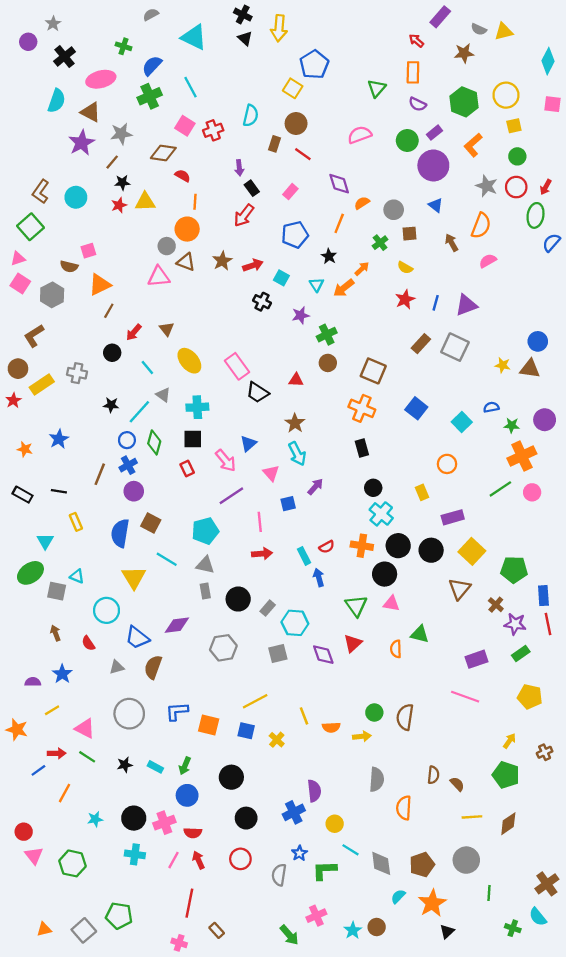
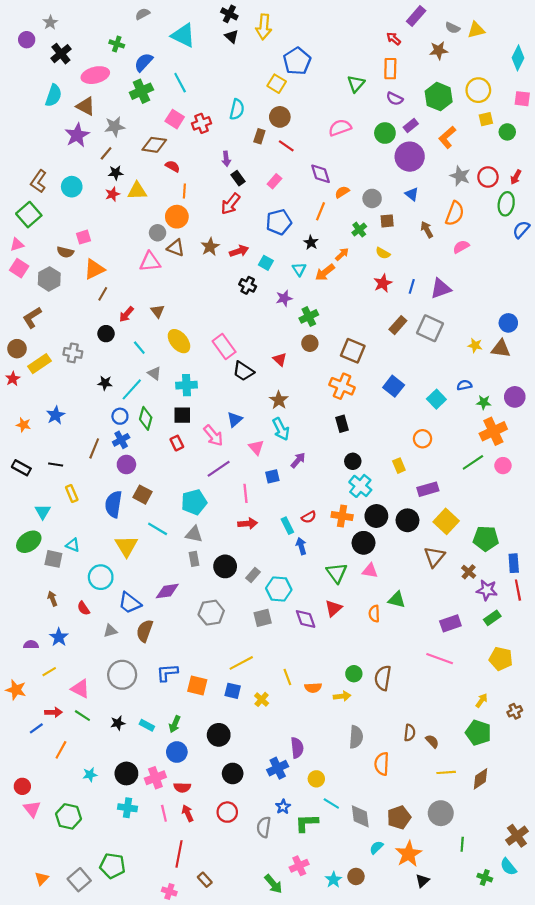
green circle: (517, 156) -> (507, 132), moved
red triangle: (296, 380) -> (280, 359), turned 40
pink line: (173, 860) -> (164, 813), turned -42
orange triangle: (44, 929) -> (42, 879), turned -32

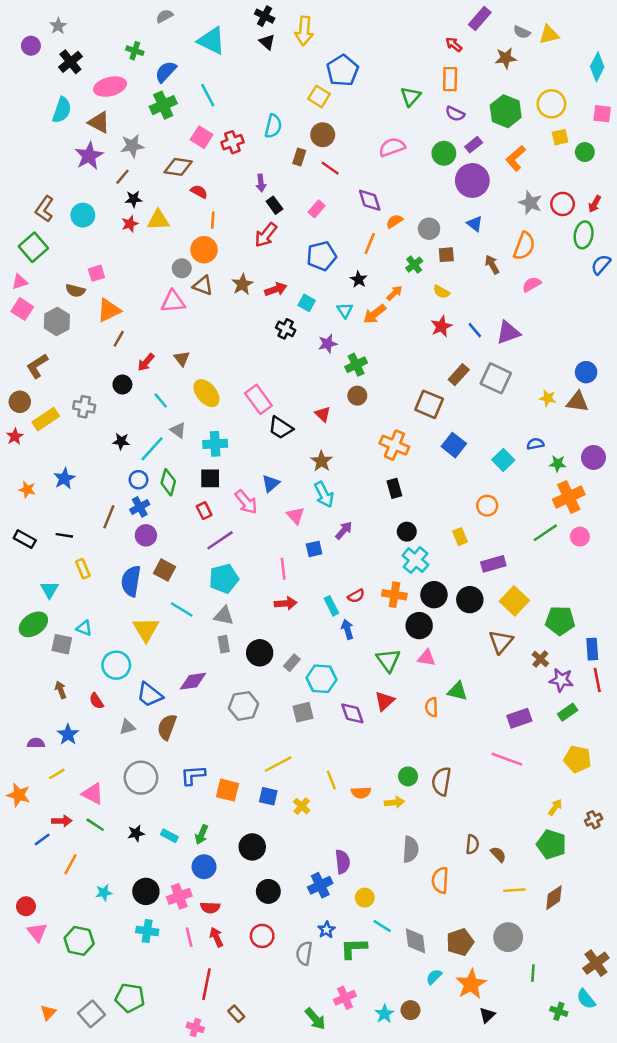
blue line: (412, 286) -> (475, 330), turned -56
brown square: (353, 351) -> (429, 404), moved
purple line: (219, 469) -> (220, 540), moved

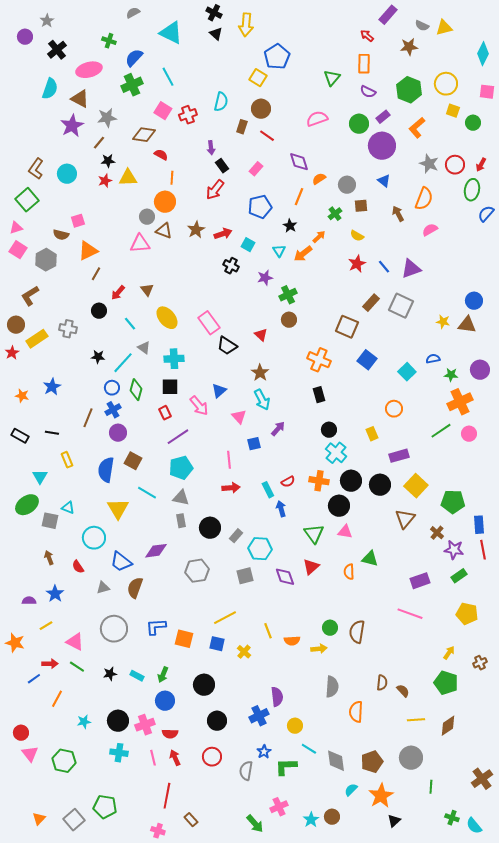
yellow square: (560, 137) -> (453, 111), turned 32
cyan semicircle: (586, 999) -> (474, 826), moved

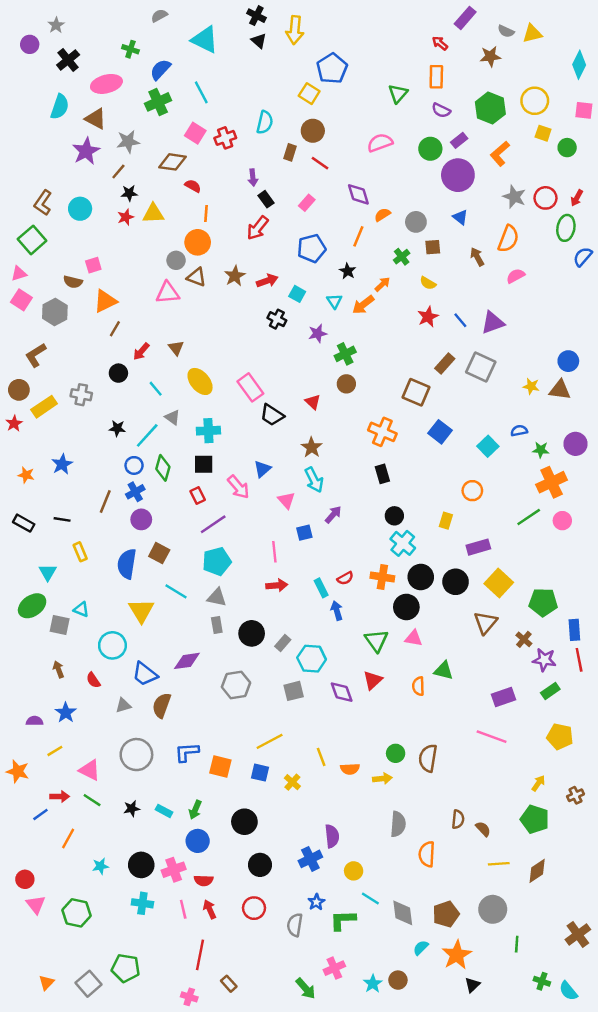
yellow rectangle: (372, 434) -> (446, 521), turned 40

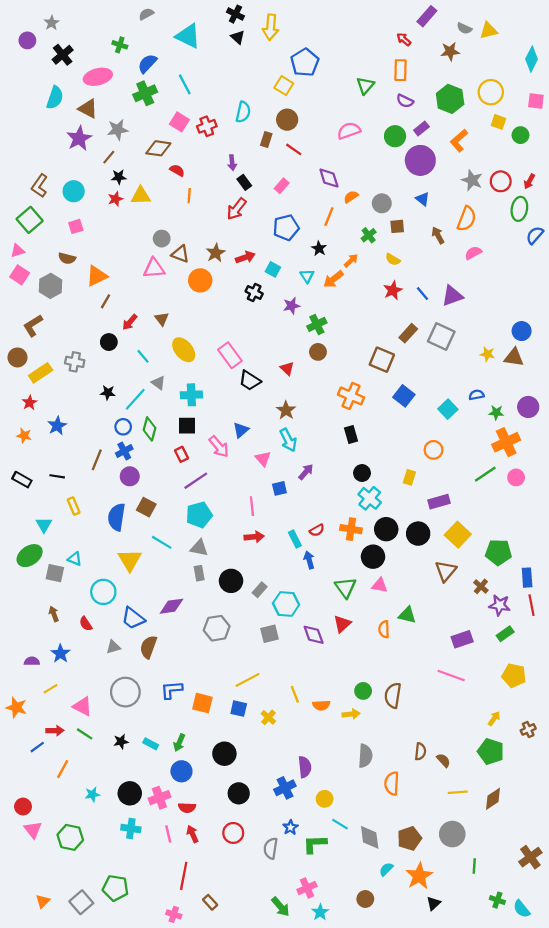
orange circle: (198, 242) -> (200, 280), moved
pink square: (93, 265) -> (76, 226), moved
red star: (14, 423) -> (30, 403), moved
cyan star: (373, 984) -> (320, 912), moved

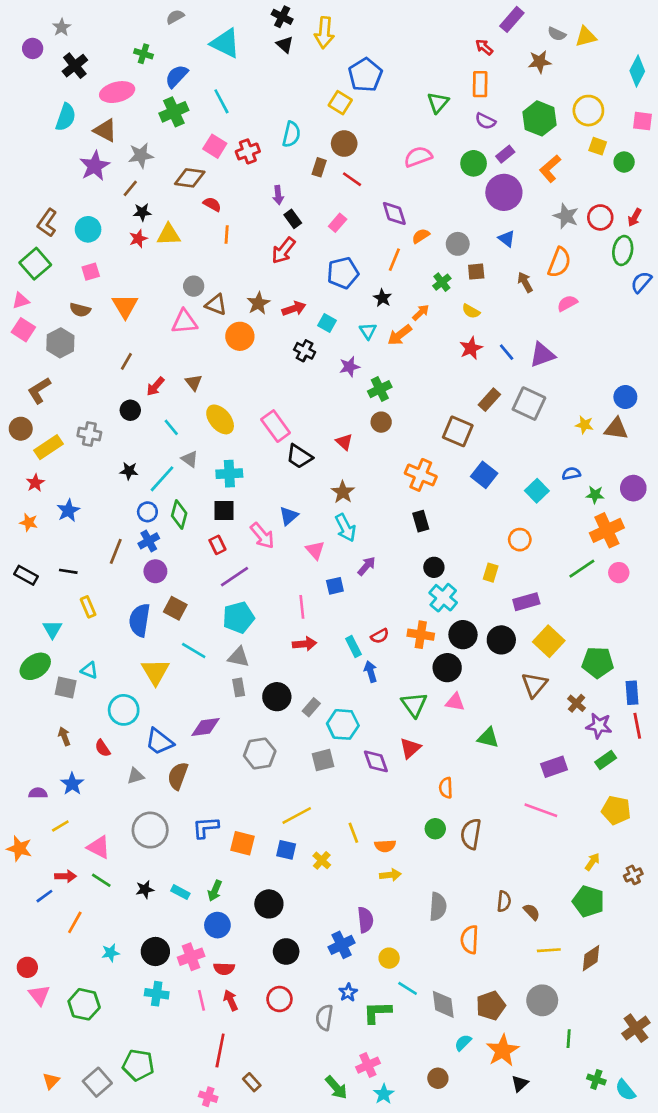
orange triangle: (97, 276) -> (125, 306), moved, turned -35
orange semicircle: (384, 629) -> (446, 788), moved
yellow arrow: (351, 714) -> (390, 875), moved

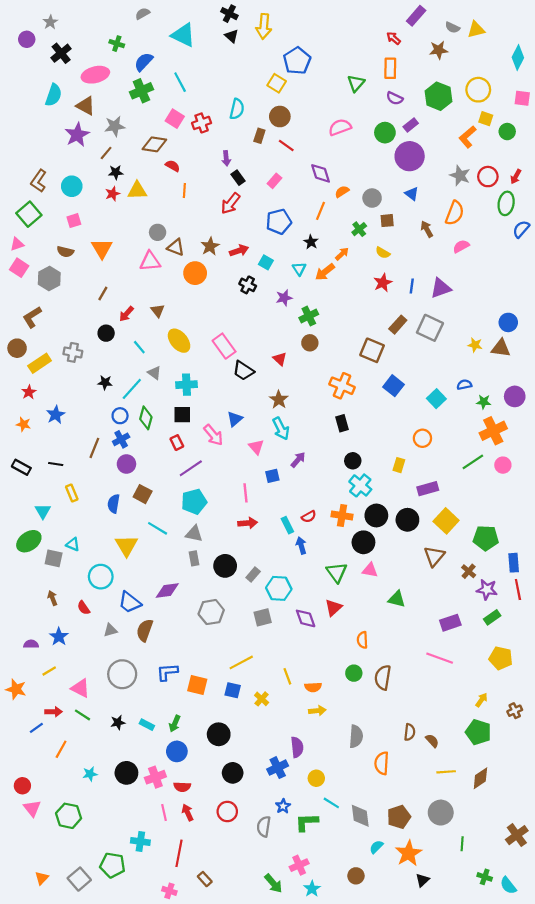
orange L-shape: (550, 169) -> (468, 137), moved
blue line: (507, 352) -> (412, 286), turned 48
blue semicircle: (140, 620) -> (114, 504), size x0.7
cyan cross: (157, 994) -> (140, 842), moved

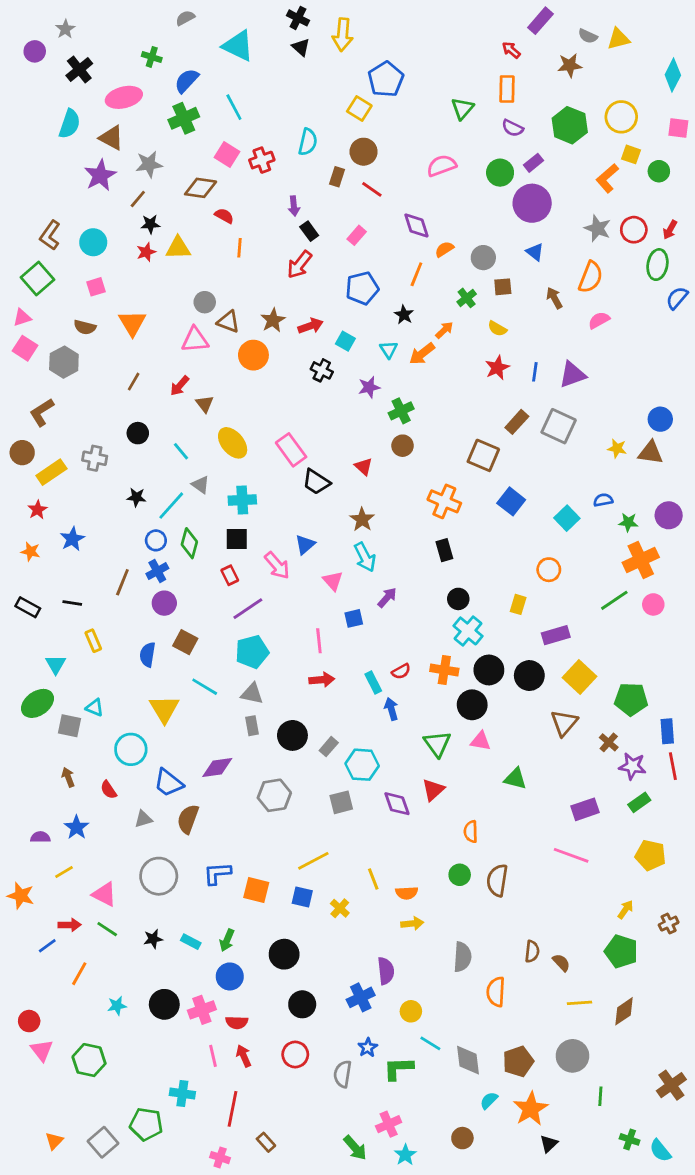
red arrow: (126, 314) -> (180, 386), moved

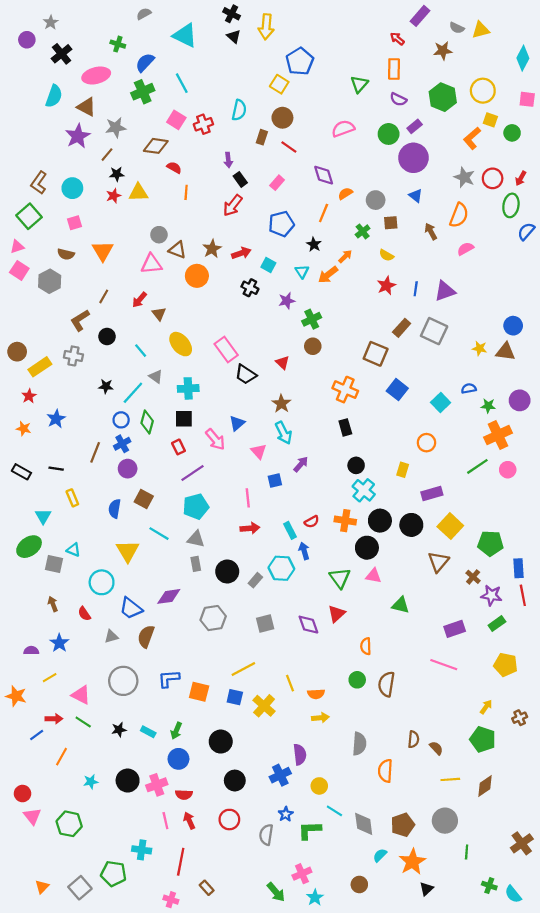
brown L-shape: (42, 412) -> (80, 320), moved
cyan hexagon: (362, 765) -> (281, 568), moved
yellow cross: (340, 908) -> (264, 706), size x1.5

